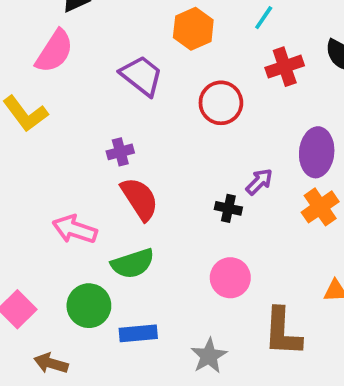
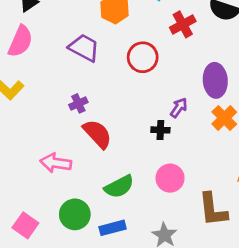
green semicircle: (133, 264) -> (119, 187), moved

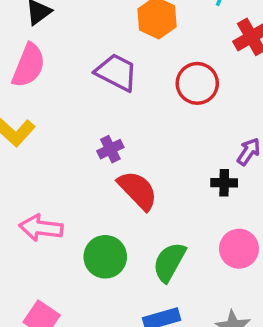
pink arrow: (56, 163) -> (41, 228), moved
green semicircle: (119, 187) -> (169, 262), turned 148
green circle: (75, 214) -> (105, 257), moved

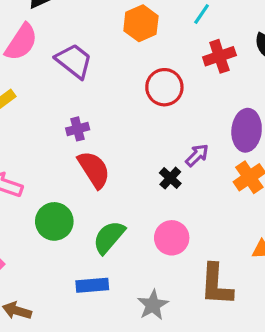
purple trapezoid: (116, 72) -> (74, 61), moved
black cross: (224, 183) -> (170, 178), turned 30

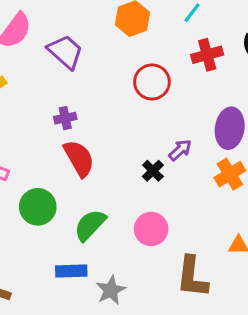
gray star: (153, 305) -> (111, 290), moved

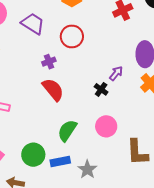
red circle: (152, 82) -> (72, 36), moved
purple cross: (65, 118) -> (49, 62), moved
green circle: (38, 207) -> (33, 155), moved

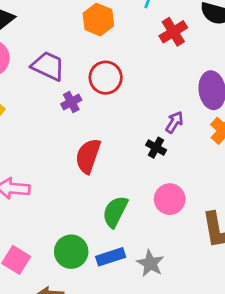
purple cross: (49, 62) -> (71, 102), moved
red semicircle: (53, 90) -> (88, 156), turned -115

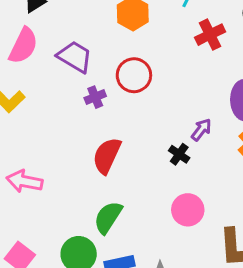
green semicircle: (115, 212) -> (108, 217), moved

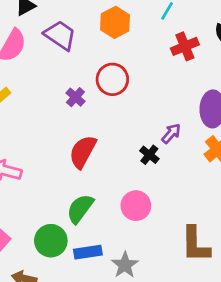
purple trapezoid: (75, 57) -> (60, 35), moved
purple cross: (95, 97) -> (75, 97), turned -30
pink circle: (188, 210) -> (136, 206), moved

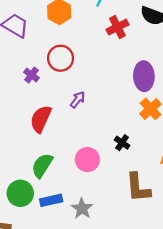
purple arrow: (171, 133) -> (78, 100), moved
black cross: (149, 155) -> (122, 143), moved

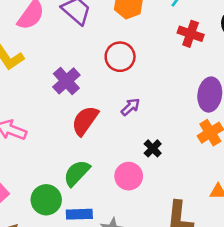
red cross: (117, 27) -> (191, 34), turned 35
purple cross: (32, 75) -> (66, 81), moved, size x1.5
black cross: (122, 143) -> (153, 148), moved

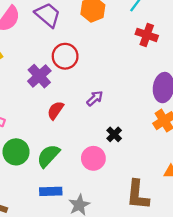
red circle: (120, 57) -> (65, 56), moved
red semicircle: (85, 121) -> (55, 110), size x0.7
green circle: (46, 200) -> (16, 152), moved

